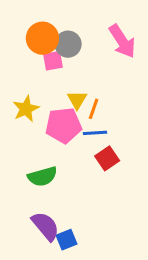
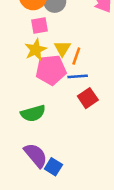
pink square: (53, 61) -> (39, 25), moved
yellow star: (26, 109) -> (36, 50), moved
blue square: (67, 240) -> (53, 167), turned -36

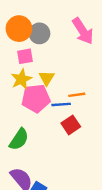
orange line: (76, 56) -> (77, 95), moved, turned 63
green semicircle: (33, 113) -> (19, 139), turned -40

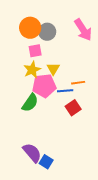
green semicircle: (19, 139) -> (30, 103), moved

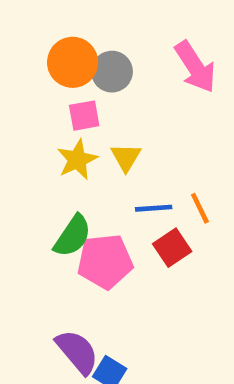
orange line: (78, 83) -> (200, 208), moved, turned 72
pink pentagon: (44, 86) -> (105, 261), moved

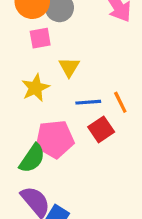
yellow star: (77, 160) -> (35, 88), moved
green semicircle: (73, 236) -> (32, 158), moved

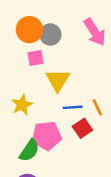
yellow triangle: (69, 67) -> (58, 80), size x1.5
yellow star: (35, 88) -> (22, 105), moved

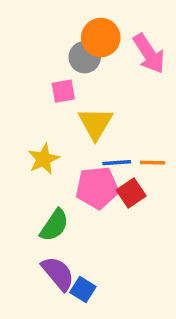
orange circle: (29, 30) -> (101, 38), moved
orange line: (97, 107) -> (153, 163), turned -63
pink pentagon: (47, 136) -> (97, 188), moved

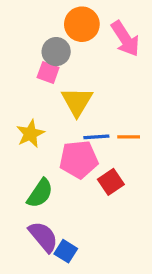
gray circle: (85, 57) -> (56, 52), moved
pink square: (63, 91) -> (48, 72), turned 30
red square: (131, 193) -> (111, 182), moved

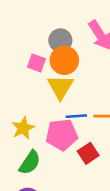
orange circle: (82, 24) -> (64, 60), moved
gray circle: (56, 52) -> (60, 40), moved
yellow star: (30, 134) -> (23, 128), moved

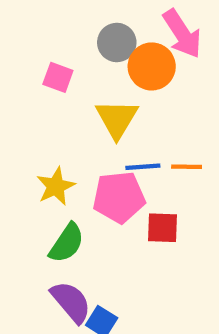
orange circle: (64, 60) -> (152, 66), moved
pink square: (36, 63) -> (58, 77), moved
red square: (88, 153) -> (163, 228), turned 36

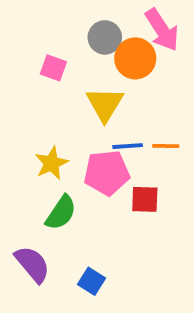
purple semicircle: (71, 302) -> (32, 264), moved

